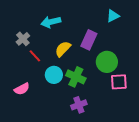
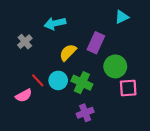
red line: (35, 56) -> (38, 80), moved

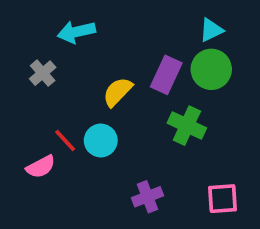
cyan arrow: (55, 23) -> (76, 32), moved
green circle: (115, 66) -> (211, 69), moved
green cross: (82, 83) -> (187, 126), moved
pink square: (128, 88) -> (222, 199), moved

